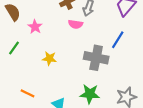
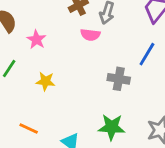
yellow star: (49, 58) -> (45, 81), moved
gray cross: (96, 58) -> (119, 79), size x0.7

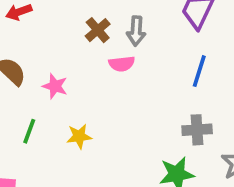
gray cross: (119, 79) -> (197, 130), moved

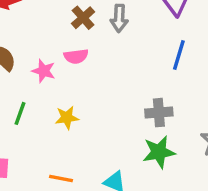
pink semicircle: (122, 64) -> (76, 56), moved
gray cross: (197, 130) -> (159, 113), moved

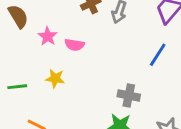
pink semicircle: (76, 56) -> (75, 45), moved
green line: (20, 113) -> (17, 87), moved, turned 48

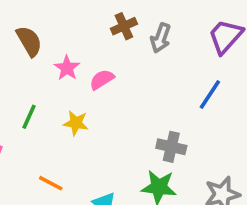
pink semicircle: (75, 45) -> (102, 80), turned 138
green line: (17, 87) -> (29, 117), moved, turned -60

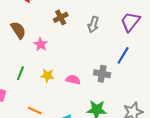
brown cross: (124, 26) -> (61, 17), moved
pink semicircle: (102, 80) -> (73, 80), moved, turned 48
gray cross: (171, 147) -> (102, 74), moved

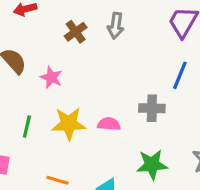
gray arrow: (93, 25) -> (116, 26), moved
yellow star: (47, 76) -> (69, 124), size x1.5

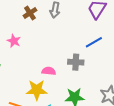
blue line: (180, 75) -> (94, 42), turned 36
yellow star: (69, 124) -> (37, 90), moved

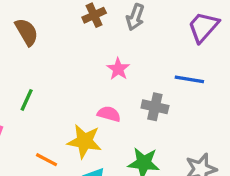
pink star: (14, 41) -> (118, 69), moved
blue line: (94, 42) -> (189, 79), turned 30

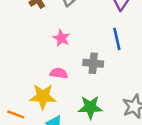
blue line: (189, 79) -> (117, 39), turned 75

